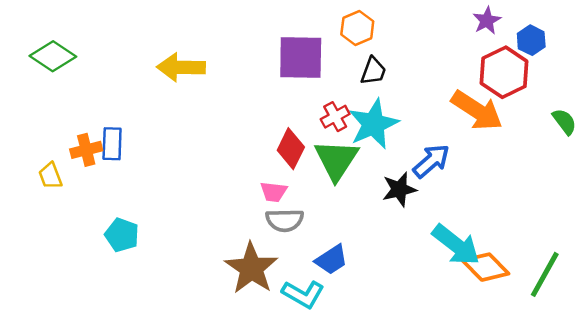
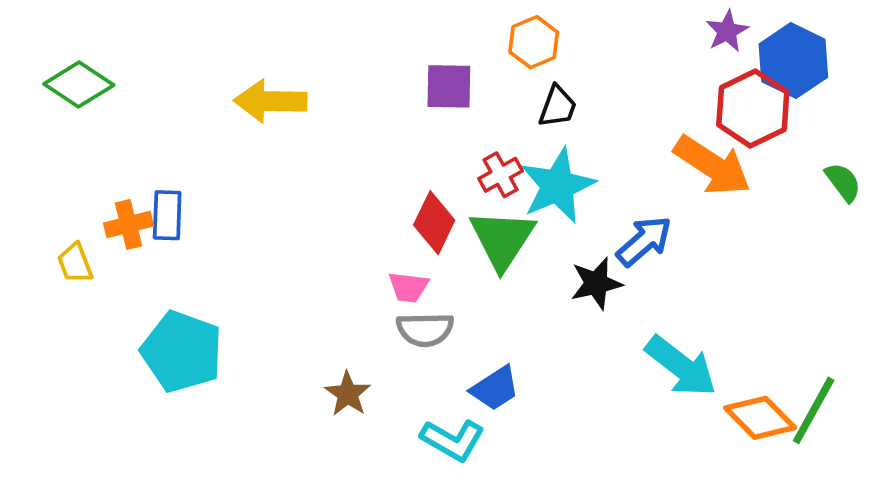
blue hexagon: (531, 40) -> (793, 61), size x1.6
purple square: (301, 57) -> (449, 86), size x0.7
cyan pentagon: (122, 235) -> (182, 352), size x1.6
orange diamond: (486, 267) -> (760, 418), moved
brown star: (251, 268) -> (348, 394), moved, size x0.6

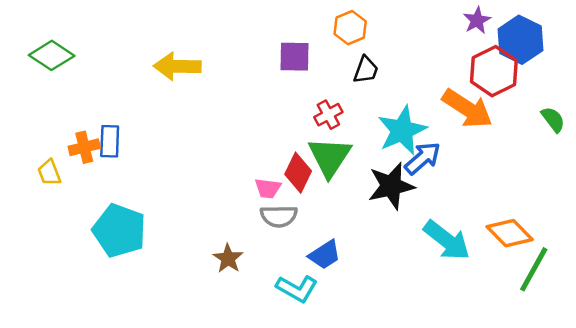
cyan star: (558, 186) -> (402, 130), moved
red diamond: (434, 223) -> (298, 173), moved
black star: (596, 283) -> (391, 186), size x1.4
orange diamond: (760, 418) -> (510, 233), moved

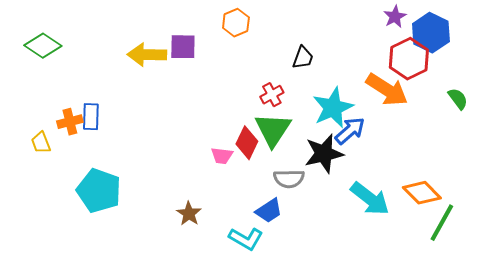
orange hexagon: (350, 28) -> (236, 23), moved
purple square: (295, 57) -> (183, 47), moved
gray semicircle: (279, 216) -> (289, 179), moved

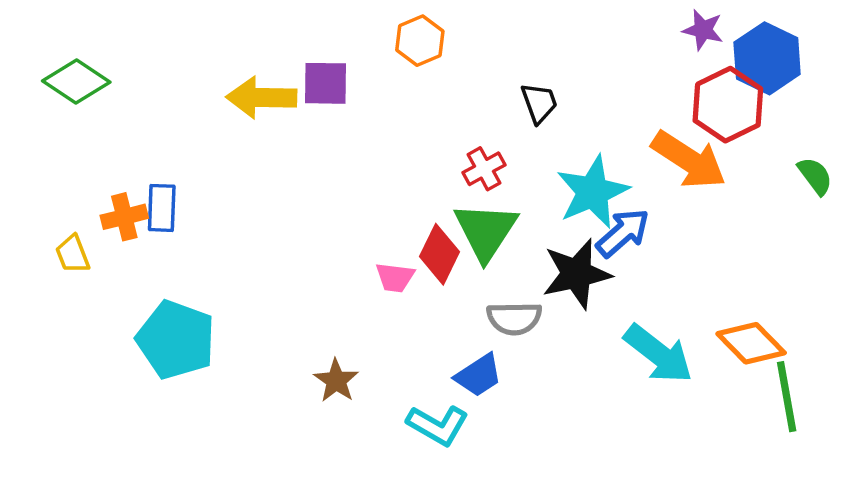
purple star: (395, 17) -> (703, 30), turned -30
black trapezoid: (303, 58) -> (539, 103), turned -40
green line: (442, 223) -> (787, 397), turned -39

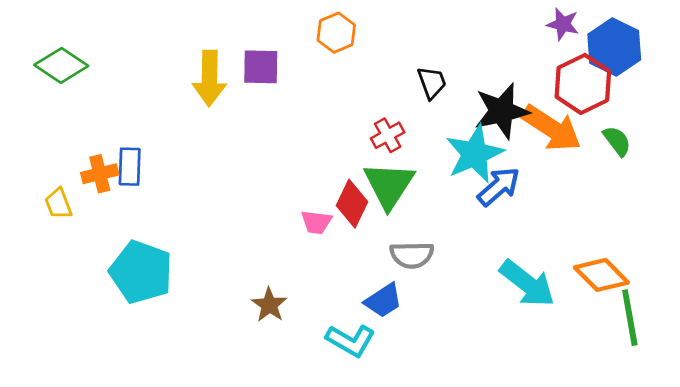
yellow arrow: (261, 98) -> (209, 78), turned -90
green semicircle: (815, 176) -> (617, 141), moved
black star: (577, 274) -> (502, 111), moved

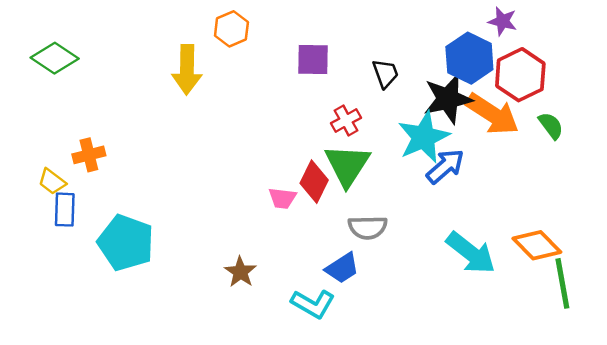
orange hexagon: (336, 33) -> (231, 29), moved
blue hexagon: (614, 47) -> (469, 58), moved
purple square: (261, 67) -> (313, 59), moved
blue rectangle: (130, 167) -> (65, 210), moved
yellow trapezoid: (58, 204) -> (52, 182), turned -32

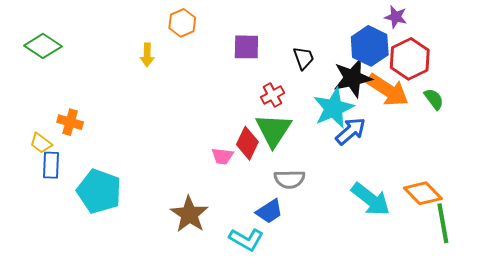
yellow arrow: (187, 70) -> (147, 55), size x0.6
orange cross: (89, 155) -> (70, 122), turned 30
brown star: (240, 272) -> (189, 214), size x1.5

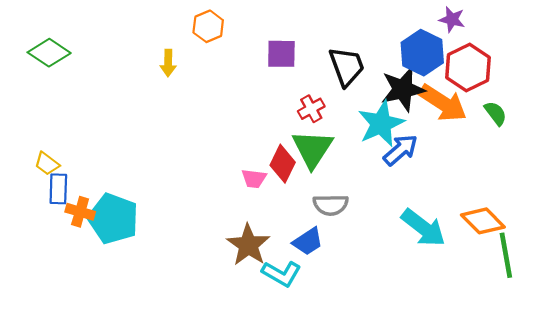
black trapezoid: (304, 58) -> (347, 66), size x1.5
orange cross: (70, 122) -> (80, 212), moved
brown star: (189, 214) -> (248, 245), moved

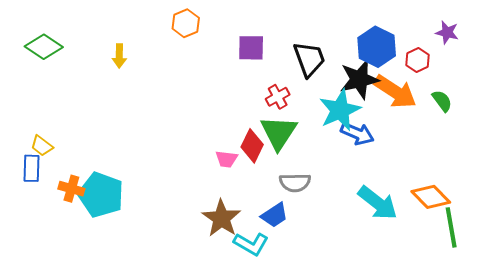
purple star: (452, 19) -> (447, 32), moved
yellow arrow: (168, 63) -> (119, 56), moved
red hexagon: (468, 68) -> (417, 60), size x0.6
blue arrow: (401, 150) -> (357, 134), turned 64
blue rectangle: (58, 189) -> (32, 168), moved

